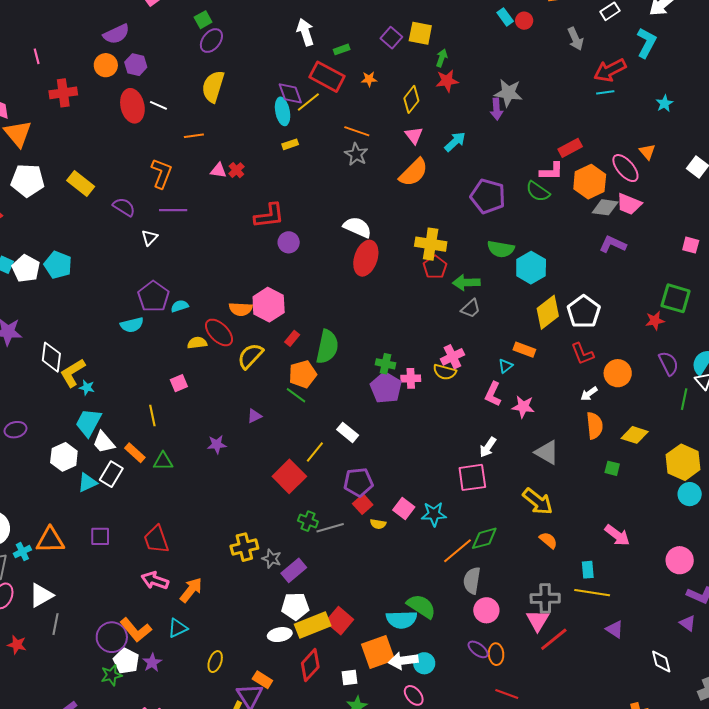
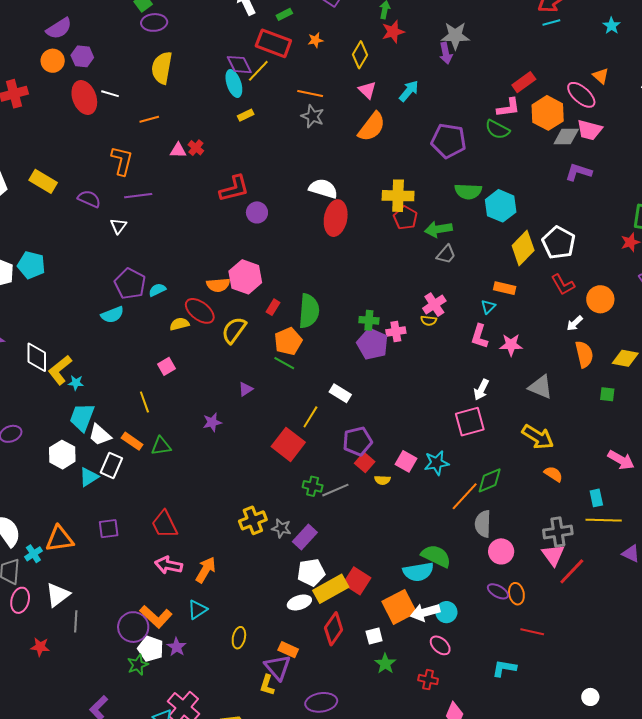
purple ellipse: (211, 41) -> (154, 22), turned 55
yellow semicircle: (445, 372) -> (429, 321), size x0.7

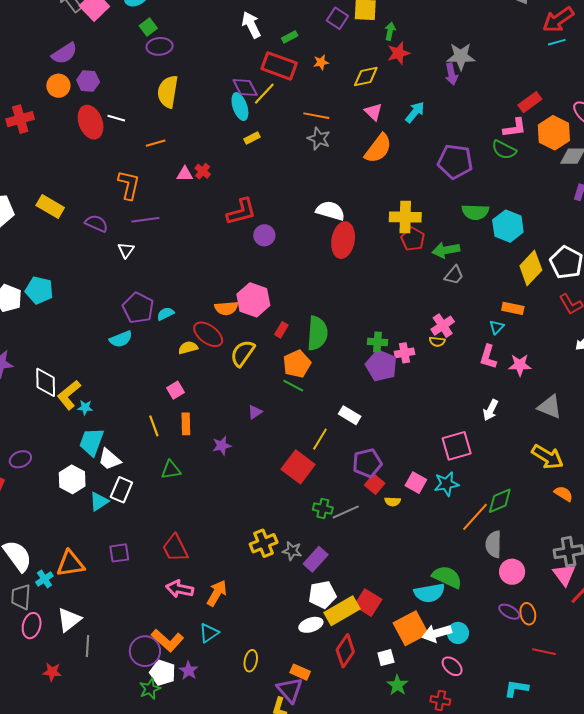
yellow diamond: (360, 55) -> (366, 77), turned 48
pink square: (470, 422) -> (457, 446), moved
orange rectangle: (132, 441) -> (186, 424), moved, turned 55

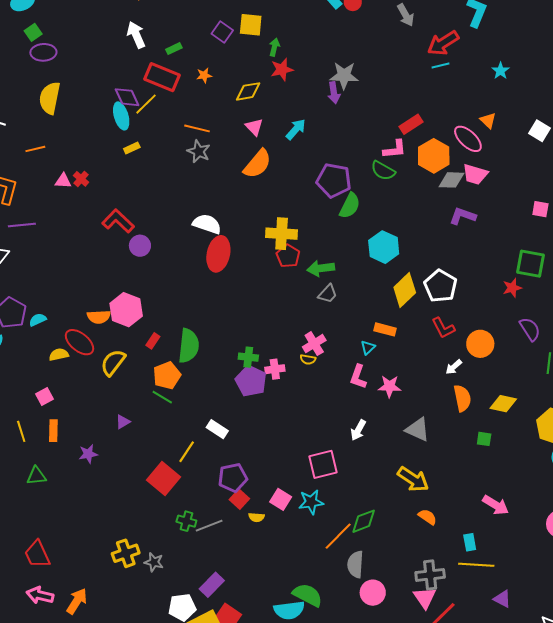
red L-shape: (241, 212) -> (118, 221), turned -124
green semicircle: (475, 212) -> (350, 206), moved, turned -68
purple rectangle: (316, 559) -> (212, 585), moved

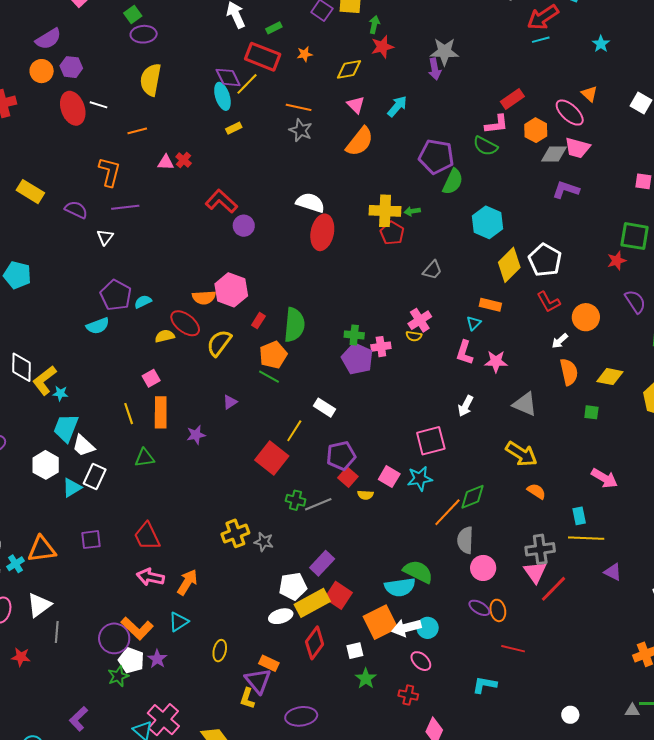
orange hexagon: (434, 156) -> (536, 130), size x0.7
green arrow: (321, 268) -> (412, 211), moved, size x0.6
orange rectangle: (53, 431) -> (161, 412), size x1.4

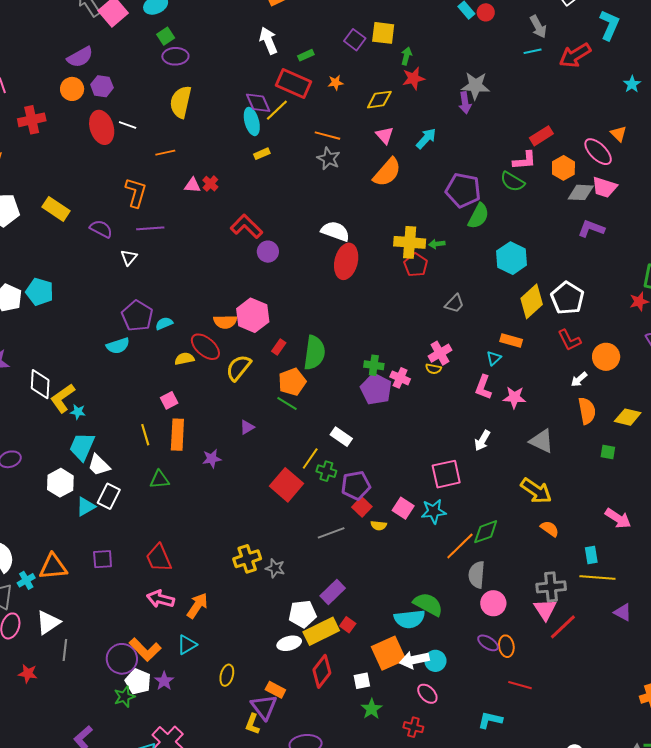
cyan line: (541, 40) -> (533, 51), moved
pink cross: (381, 347) -> (400, 378), turned 30
green cross: (296, 500) -> (326, 471), moved
red square: (338, 595) -> (348, 625), size x0.6

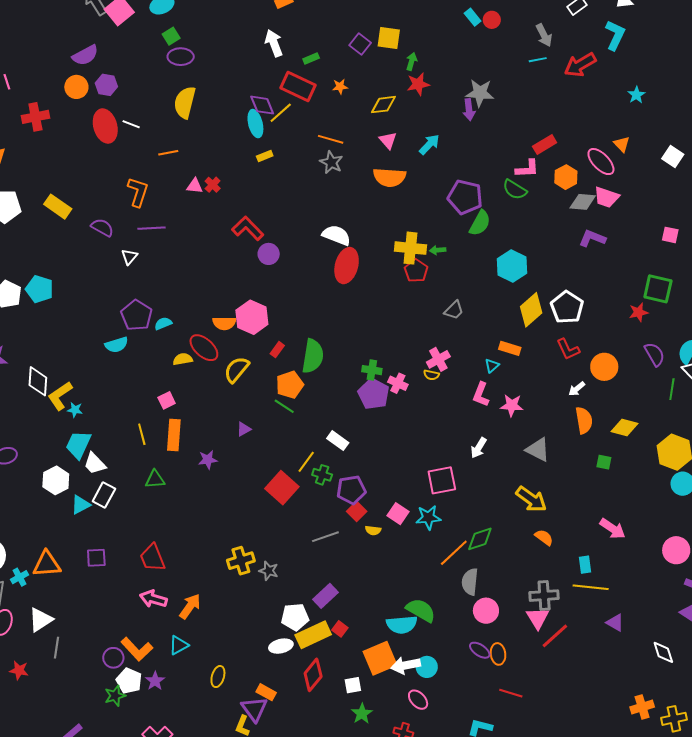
orange semicircle: (387, 172) -> (390, 177), turned 52
purple circle: (122, 659) -> (113, 658), size x0.7

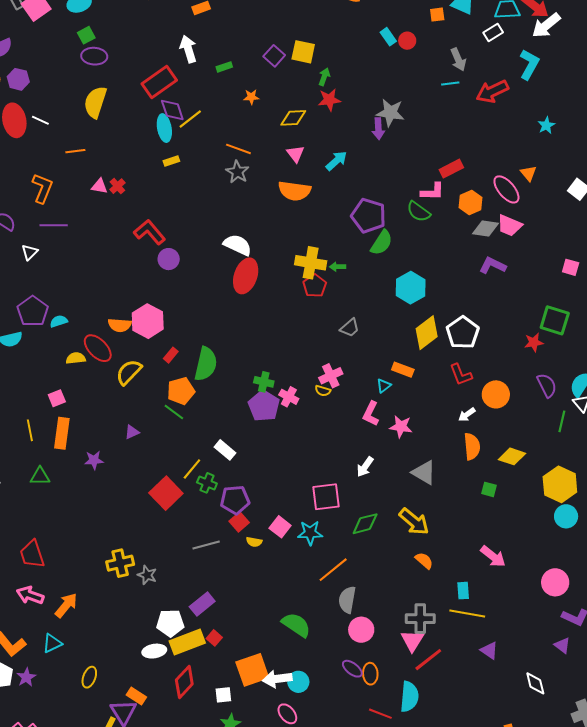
red rectangle: (298, 86) -> (159, 82), moved, turned -64
green diamond: (480, 539) -> (365, 524), moved
cyan semicircle: (402, 625) -> (409, 697), moved, turned -84

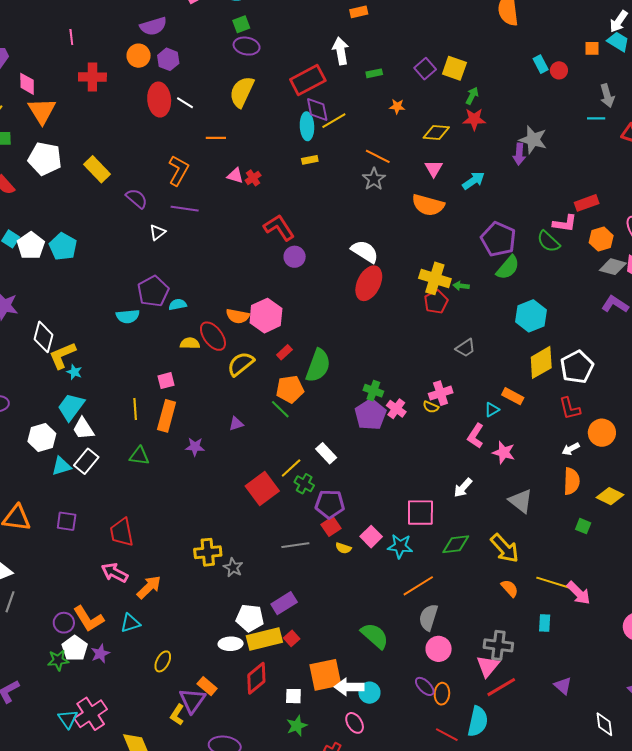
yellow line: (467, 614) -> (554, 583), moved

